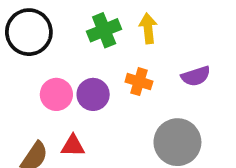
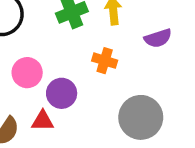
purple semicircle: (196, 76) -> (158, 38), moved
purple circle: (93, 94) -> (62, 93), moved

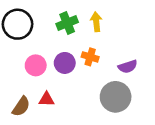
purple semicircle: (158, 38) -> (128, 67), moved
purple circle: (62, 93) -> (65, 63), moved

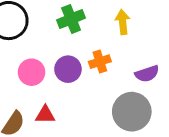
yellow arrow: (96, 22) -> (123, 22), moved
orange cross: (90, 57) -> (100, 62), turned -35

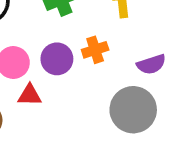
red triangle: (45, 115) -> (30, 95), moved

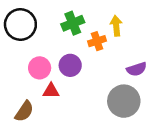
orange cross: (95, 50) -> (97, 41), moved

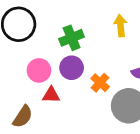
green cross: (73, 23) -> (72, 38), moved
orange cross: (97, 41) -> (100, 83), moved, turned -30

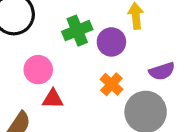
purple circle: (72, 68) -> (111, 42), moved

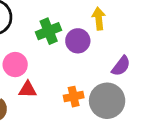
purple semicircle: (162, 71) -> (121, 66), turned -35
orange cross: (111, 84) -> (74, 97), moved, turned 36

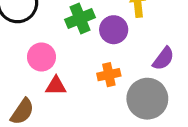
orange cross: (74, 97) -> (109, 75), moved

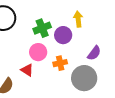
pink circle: (41, 57) -> (38, 52), moved
red triangle: (56, 86) -> (27, 70), turned 32

